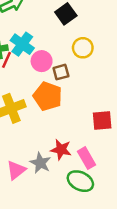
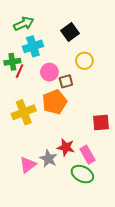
cyan cross: (22, 44) -> (33, 46), moved, turned 36
orange pentagon: (48, 96) -> (55, 102), turned 30

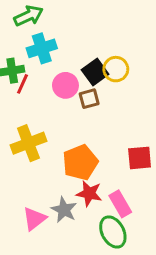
black square: (70, 32) -> (95, 72), moved
orange pentagon: (55, 102) -> (80, 162), moved
green ellipse: (82, 174) -> (113, 232), turned 35

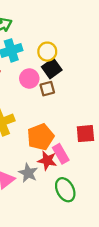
yellow circle: (116, 69) -> (47, 52), moved
pink rectangle: (120, 204) -> (61, 154), moved

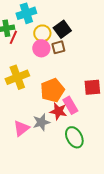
yellow circle: (47, 52) -> (42, 33), moved
pink circle: (29, 79) -> (41, 48), moved
gray star: (28, 173) -> (41, 122), turned 30

